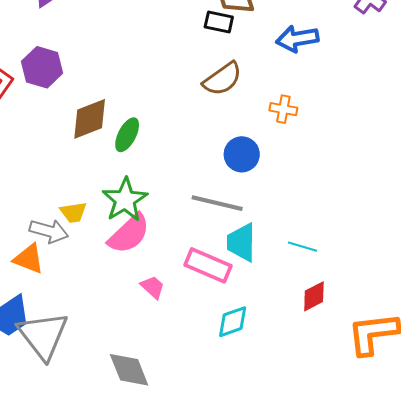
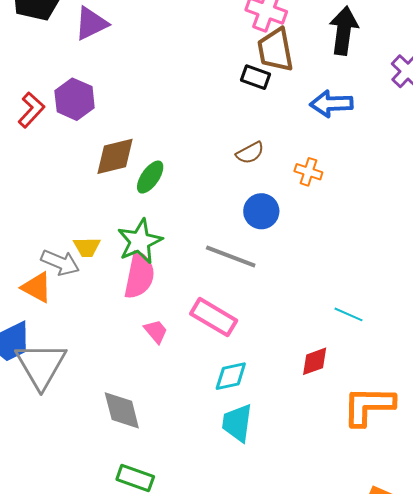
brown semicircle: (222, 79) -> (250, 153), moved, size x0.7
pink semicircle: (129, 234) -> (139, 275), turned -42
cyan trapezoid: (241, 242) -> (237, 423), moved
cyan line: (302, 247) -> (348, 314), moved

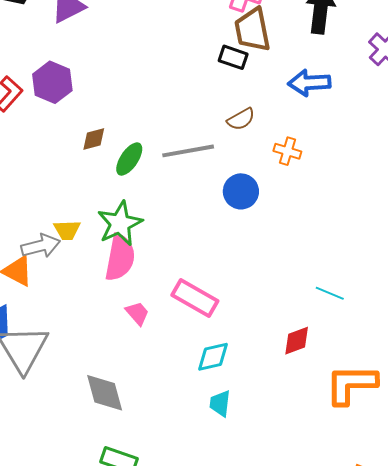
brown semicircle: (250, 153) -> (241, 119), moved
brown diamond: (115, 156) -> (94, 139), size x0.6
gray line: (231, 256) -> (188, 151), moved, turned -30
gray arrow: (60, 263) -> (41, 246), turned -36
cyan trapezoid: (237, 423) -> (220, 403), size x0.7

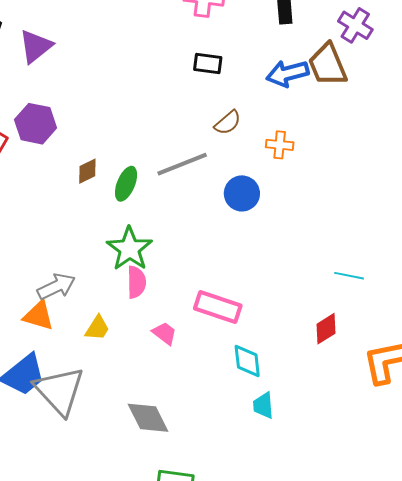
brown trapezoid: (252, 30) -> (328, 65), moved
yellow trapezoid: (67, 230) -> (97, 328), moved, turned -44
pink semicircle: (120, 258) -> (136, 282), size x0.7
cyan diamond: (213, 357) -> (247, 361), turned -72

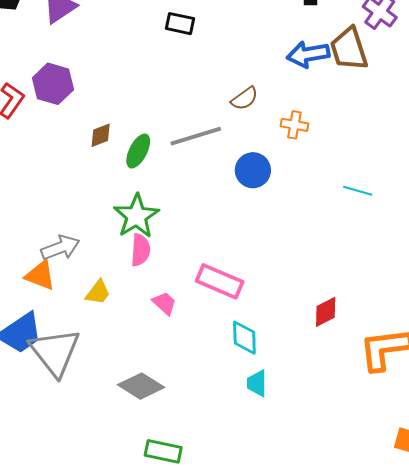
black rectangle: (208, 64) -> (180, 24), moved
cyan line: (349, 276) -> (358, 191), moved
gray diamond: (148, 418) -> (141, 386), turned -36

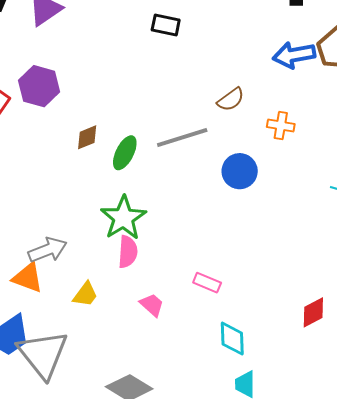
pink rectangle: (220, 281) -> (207, 283), size x0.6

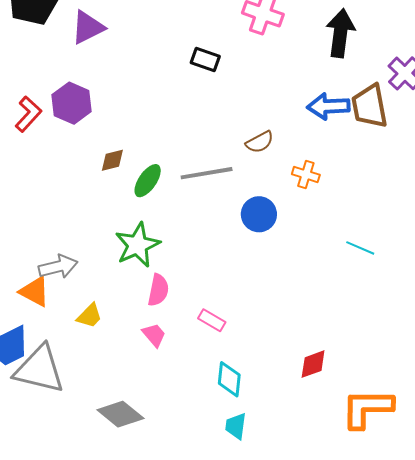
pink semicircle: (128, 252) -> (158, 290), moved
gray triangle: (43, 354) -> (39, 369), turned -46

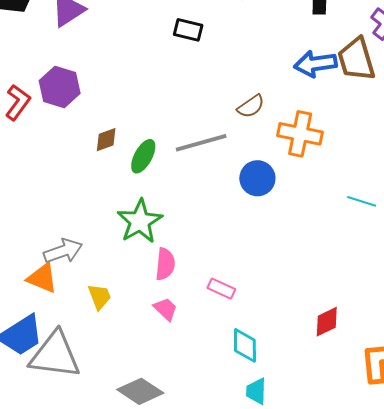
orange cross: (306, 175) -> (300, 134), size x1.6
yellow trapezoid: (90, 316) -> (99, 297), turned -60

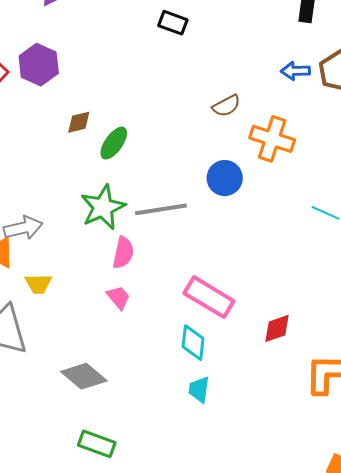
blue arrow: (315, 64) -> (295, 71), size x0.7
gray line: (201, 143) -> (161, 209), moved
pink rectangle: (221, 289) -> (209, 297), moved, size x1.8
yellow trapezoid: (99, 297) -> (38, 284), moved, turned 104

